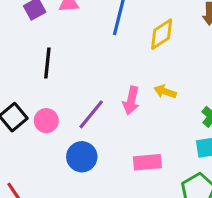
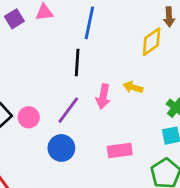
yellow diamond: (162, 34) -> (152, 42), moved
black line: (47, 63) -> (77, 62), moved

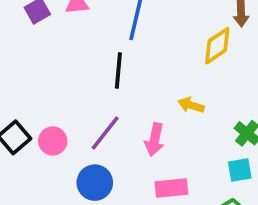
pink arrow: (103, 96) -> (155, 140), moved

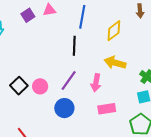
yellow diamond: (217, 46) -> (114, 31), moved
yellow arrow: (191, 105) -> (115, 63), size x1.5

